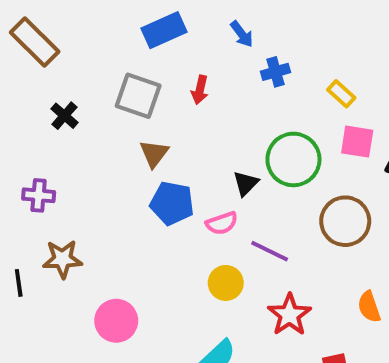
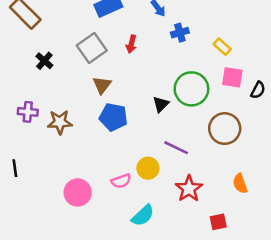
gray square: (138, 96) -> (92, 48), turned 36
pink semicircle: (222, 223) -> (121, 181), moved
brown star: (62, 259) -> (60, 122), moved

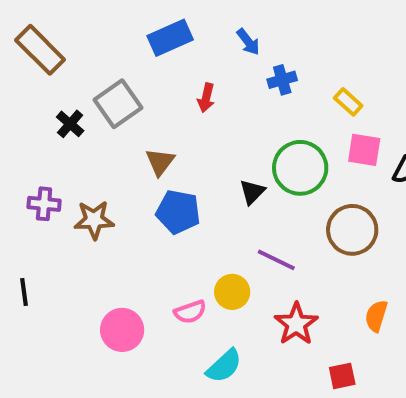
gray square: (92, 48) -> (118, 104), moved
orange semicircle: (240, 184) -> (376, 316), turned 36

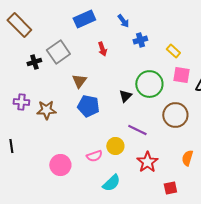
red arrow: (206, 98) -> (102, 49), turned -32
black cross: (70, 124) -> (34, 62), turned 32

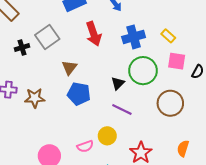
blue cross: (140, 40) -> (134, 37), moved, size x1.5
red arrow: (102, 49) -> (94, 34), size x1.6
purple line: (137, 130) -> (122, 110), moved

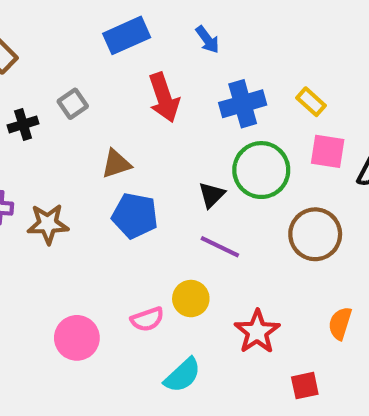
gray square: (47, 37) -> (73, 104), size x0.6
brown triangle: (69, 67) -> (116, 164), turned 35

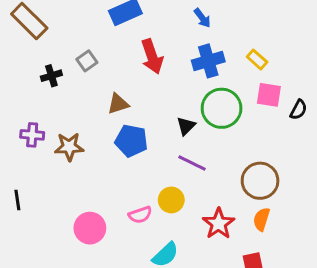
blue arrow: (207, 40) -> (202, 18), moved
brown circle: (315, 234) -> (260, 181), moved
orange semicircle: (340, 323) -> (261, 219), moved

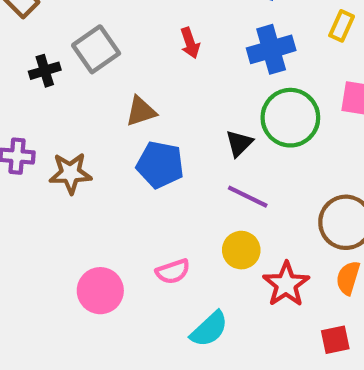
red arrow: (152, 56) -> (190, 43), size x0.6
yellow rectangle: (257, 59) -> (342, 26), moved, turned 72
gray square: (87, 61) -> (96, 49), size x1.5
yellow circle: (171, 200) -> (241, 250), moved

